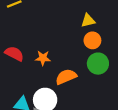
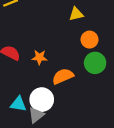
yellow triangle: (88, 21) -> (76, 14), moved

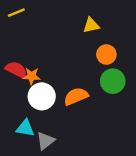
orange star: (39, 57) -> (32, 76), moved
white circle: (42, 100) -> (42, 96), moved

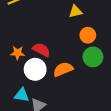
red semicircle: (16, 70) -> (41, 50), moved
orange star: (32, 76) -> (18, 53), moved

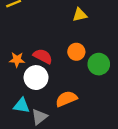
orange circle: (88, 35) -> (76, 52), moved
orange semicircle: (63, 69) -> (66, 99), moved

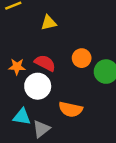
yellow triangle: (80, 15) -> (49, 23), moved
orange semicircle: (66, 99) -> (71, 109), turned -145

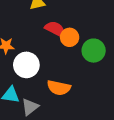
red semicircle: (45, 63) -> (55, 29), moved

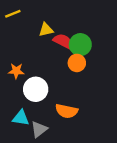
red semicircle: (55, 29) -> (63, 41), moved
green circle: (94, 51) -> (80, 45), moved

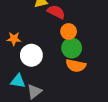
green circle: (80, 45) -> (72, 48), moved
orange semicircle: (67, 111) -> (76, 66), moved

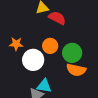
orange circle: (69, 31) -> (50, 46), moved
cyan triangle: (18, 81) -> (44, 86), moved

